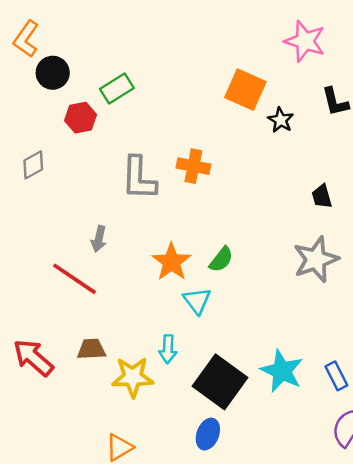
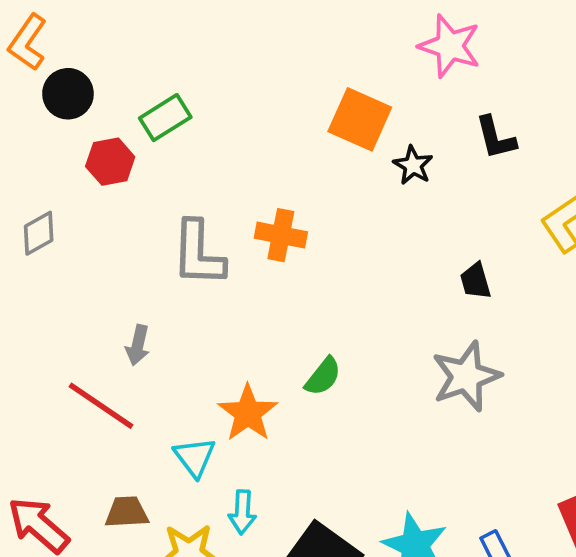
orange star: (172, 262) -> (248, 413), moved
cyan triangle: (197, 301) -> (195, 457), moved

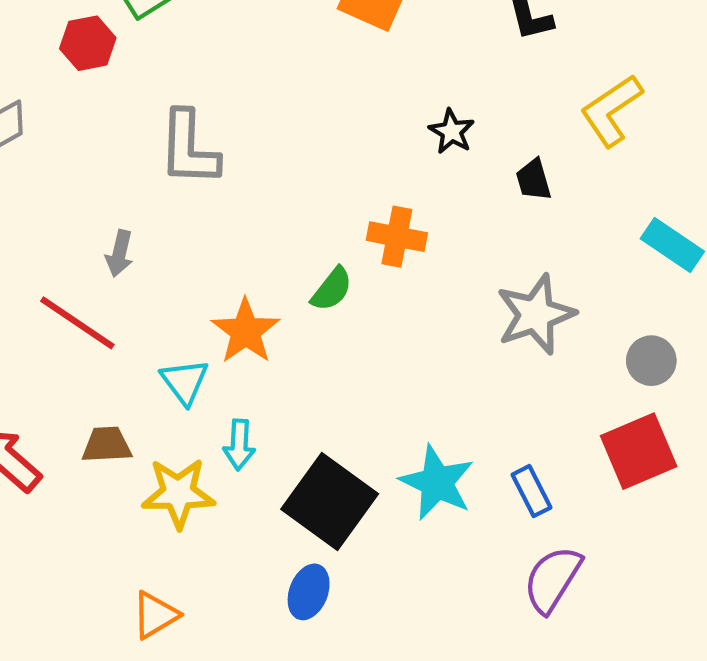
black star: (413, 165) -> (452, 131), moved
orange cross: (281, 235) -> (397, 237), moved
black trapezoid: (475, 281) -> (534, 180), moved
gray star: (466, 376) -> (536, 314), moved

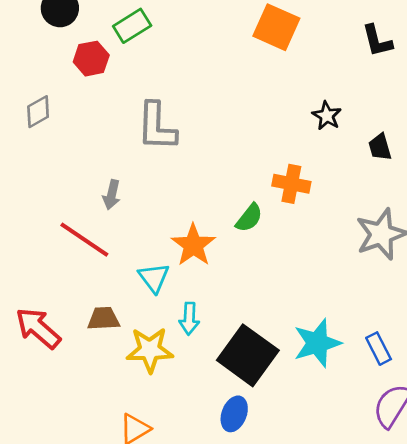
cyan star: (437, 483) -> (317, 343), turned 30

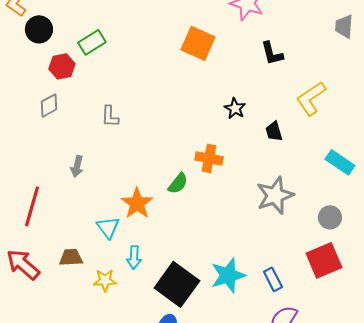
gray diamond: (38, 112) -> (49, 105), moved
gray L-shape: (157, 127) -> (110, 116), size x0.6
red line: (84, 240) -> (32, 206), moved, turned 72
yellow star: (150, 350) -> (105, 280), size x0.7

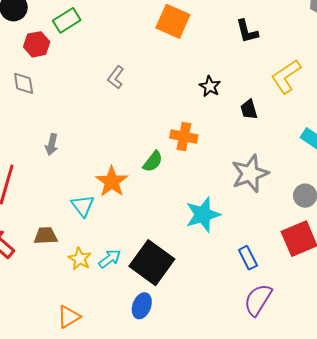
gray diamond: (49, 105) -> (24, 83), turned -70
gray L-shape: (110, 116) -> (116, 77), moved, turned 35
cyan arrow: (134, 257) -> (110, 259), moved, turned -130
cyan star: (228, 275) -> (203, 215), moved
yellow star: (105, 280) -> (80, 259), turned 30

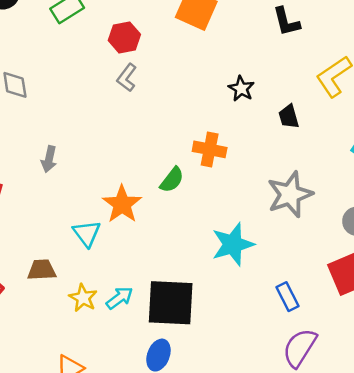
red hexagon: (37, 44) -> (124, 37), moved
black square: (152, 263) -> (171, 303), turned -33

